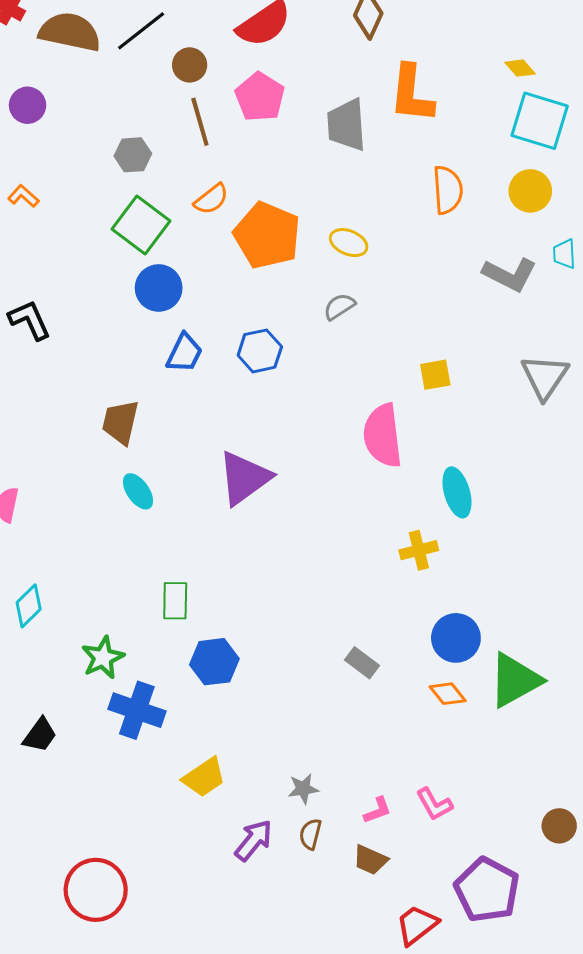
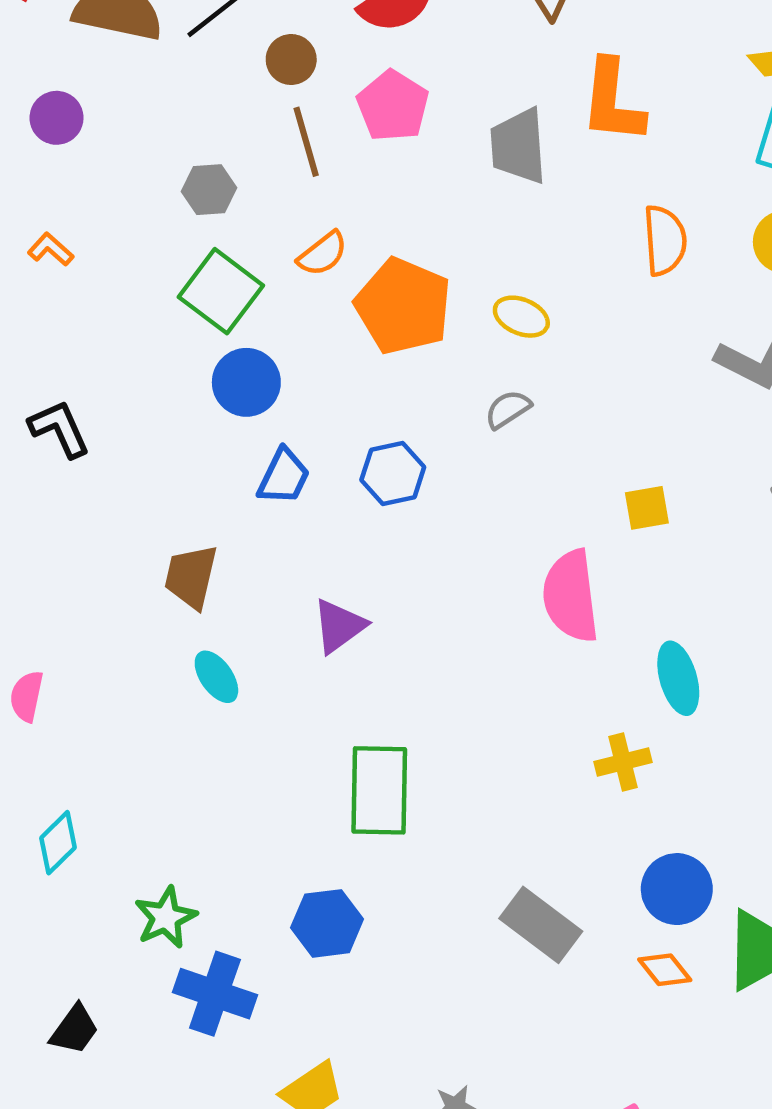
purple triangle: (244, 478) -> (339, 626), moved, size x0.7
green rectangle: (175, 601) -> (379, 790), moved, size x1.6
gray rectangle: (362, 663) -> (541, 925), size x1.6

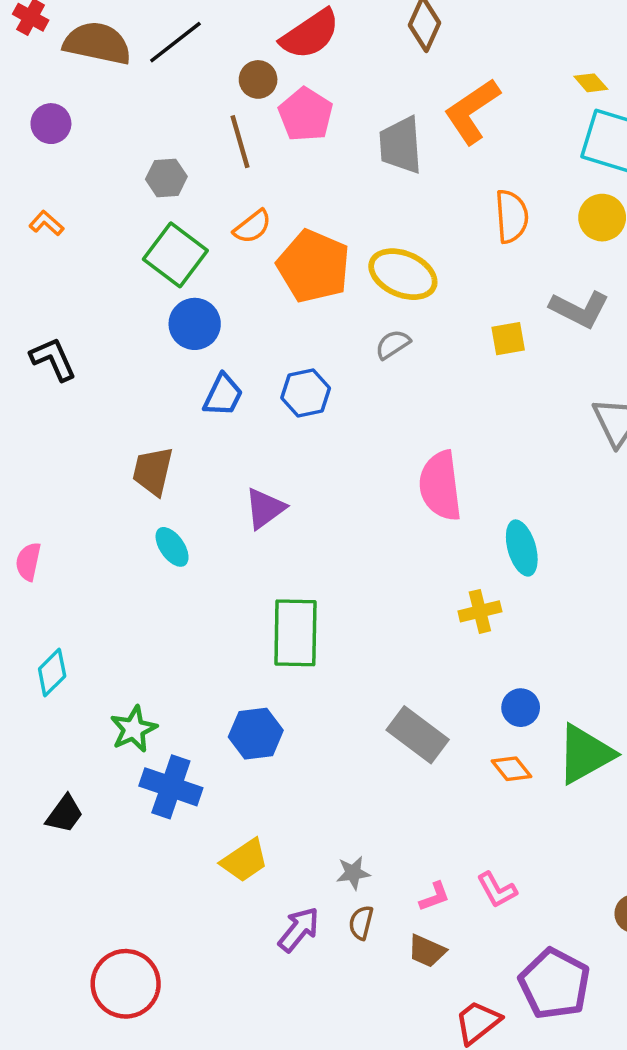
brown circle: (291, 60) -> (258, 79), moved
orange L-shape: (613, 101) -> (472, 111), turned 50
yellow ellipse: (521, 317) -> (403, 274), size x1.6
yellow square: (647, 508) -> (508, 339), moved
blue circle: (677, 889) -> (521, 708), size x0.7

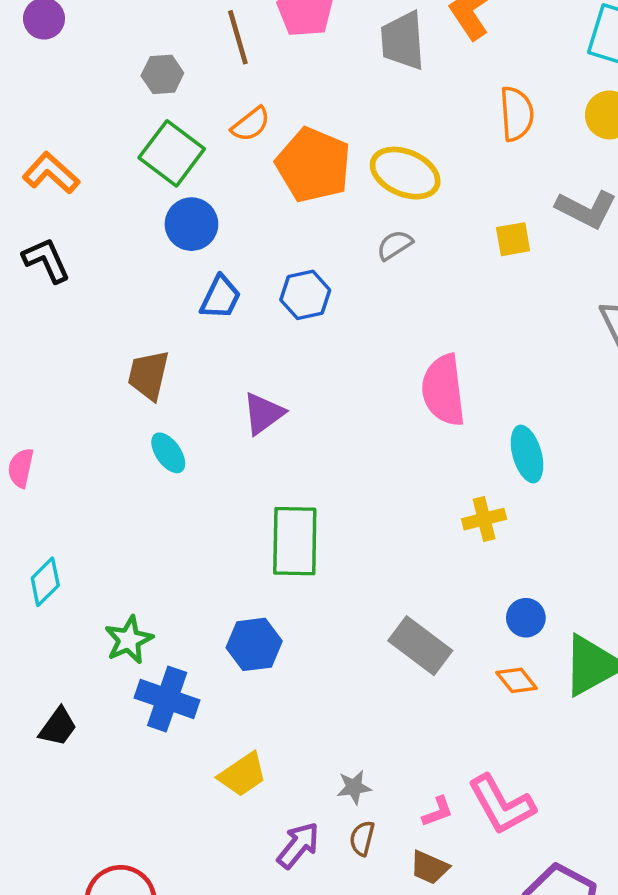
orange L-shape: (46, 223) -> (51, 173), moved, size x1.6
pink L-shape: (497, 890) -> (501, 805), size x1.6

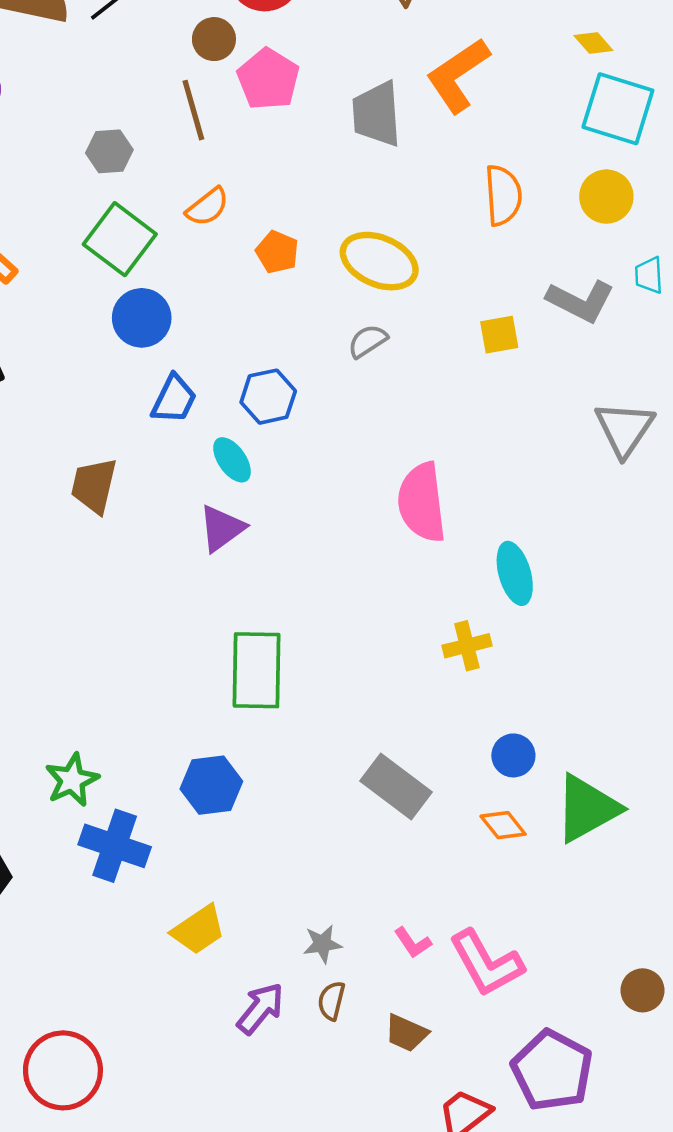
orange pentagon: (313, 165) -> (277, 252), size x0.5
cyan ellipse: (168, 453) -> (232, 460), moved
pink L-shape: (438, 812) -> (413, 943), moved, turned 76

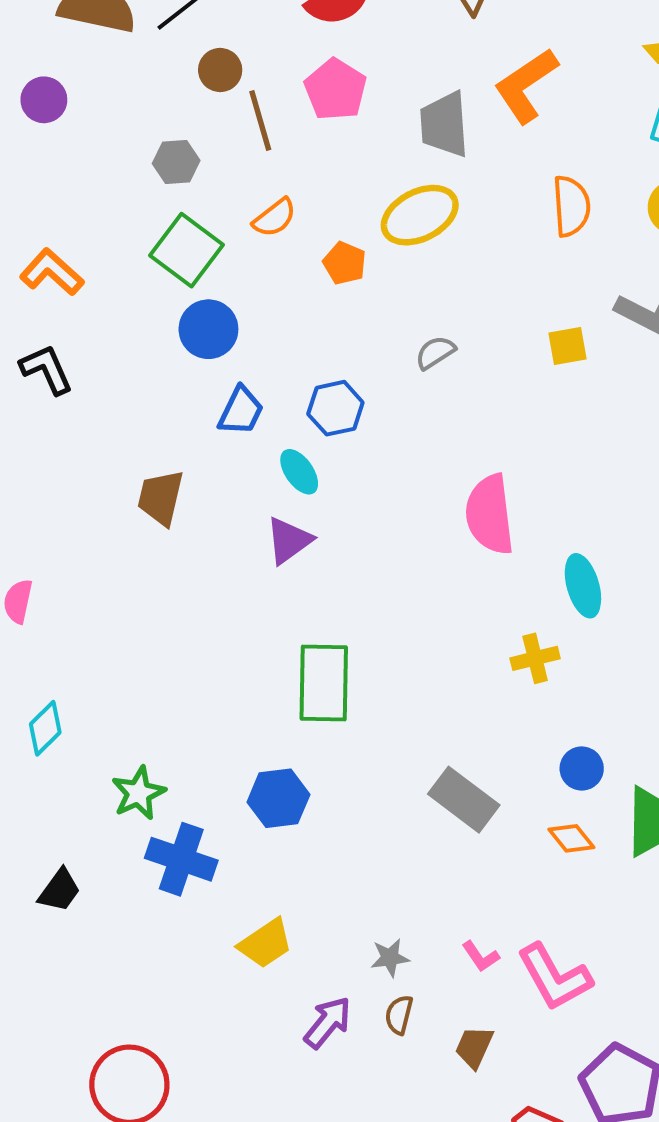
brown circle: (214, 39) -> (220, 70), moved
yellow ellipse: (379, 261) -> (420, 215), moved, turned -50
brown trapezoid: (406, 1033) -> (474, 1047), turned 90

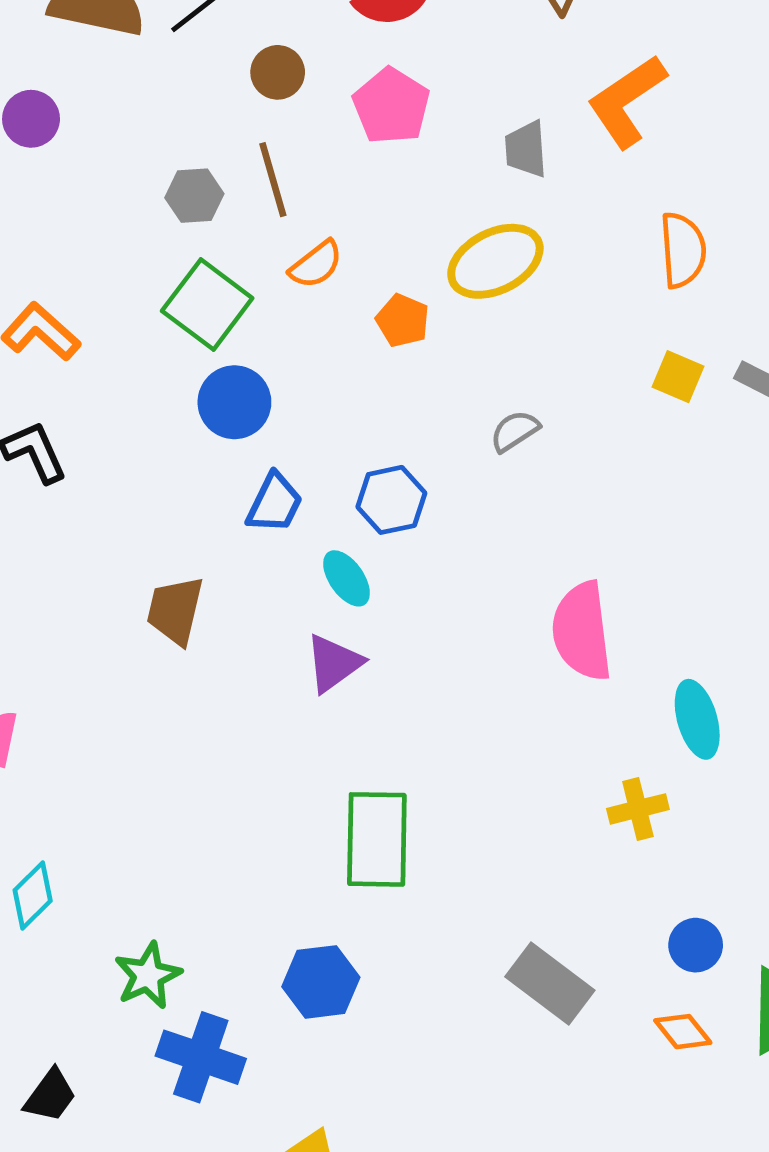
brown circle: (220, 70) -> (278, 72), moved
brown line: (260, 121) -> (273, 180), moved
gray trapezoid: (444, 124) -> (526, 149), size x0.7
yellow square: (567, 346) -> (678, 377), moved, turned 33

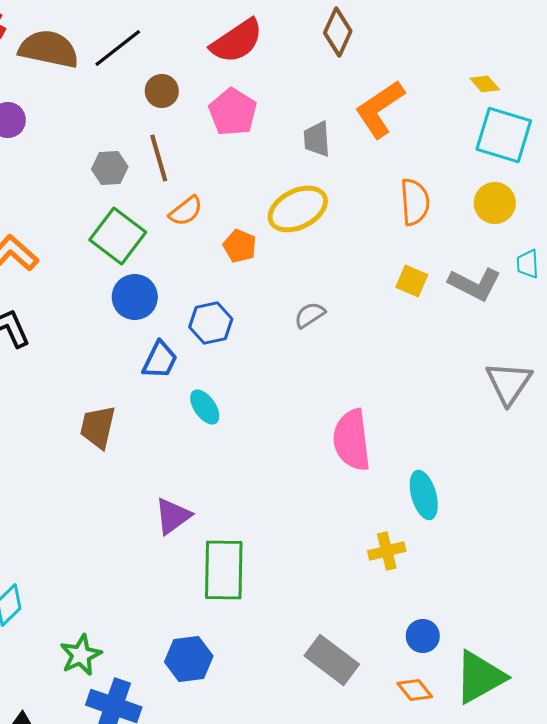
blue hexagon: (391, 500) -> (211, 323), moved
purple triangle: (334, 663) -> (173, 516), moved

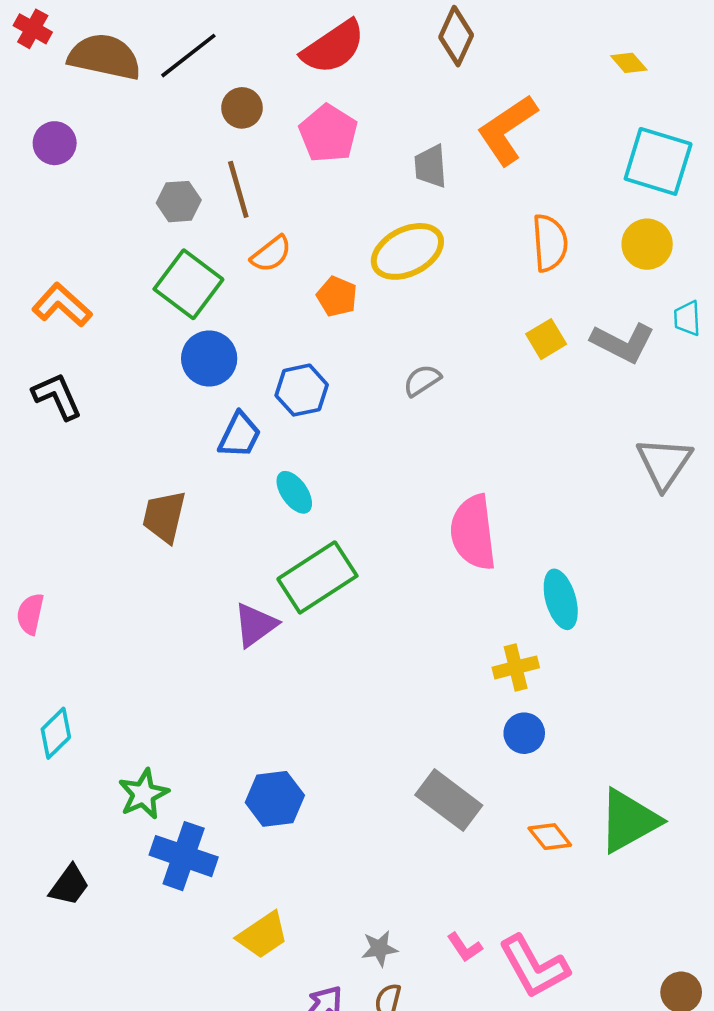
yellow diamond: (485, 84) -> (629, 63), moved
yellow square: (412, 281) -> (546, 339), turned 36
green rectangle: (224, 570) -> (317, 577), moved, turned 56
blue circle: (423, 636) -> (524, 733), moved

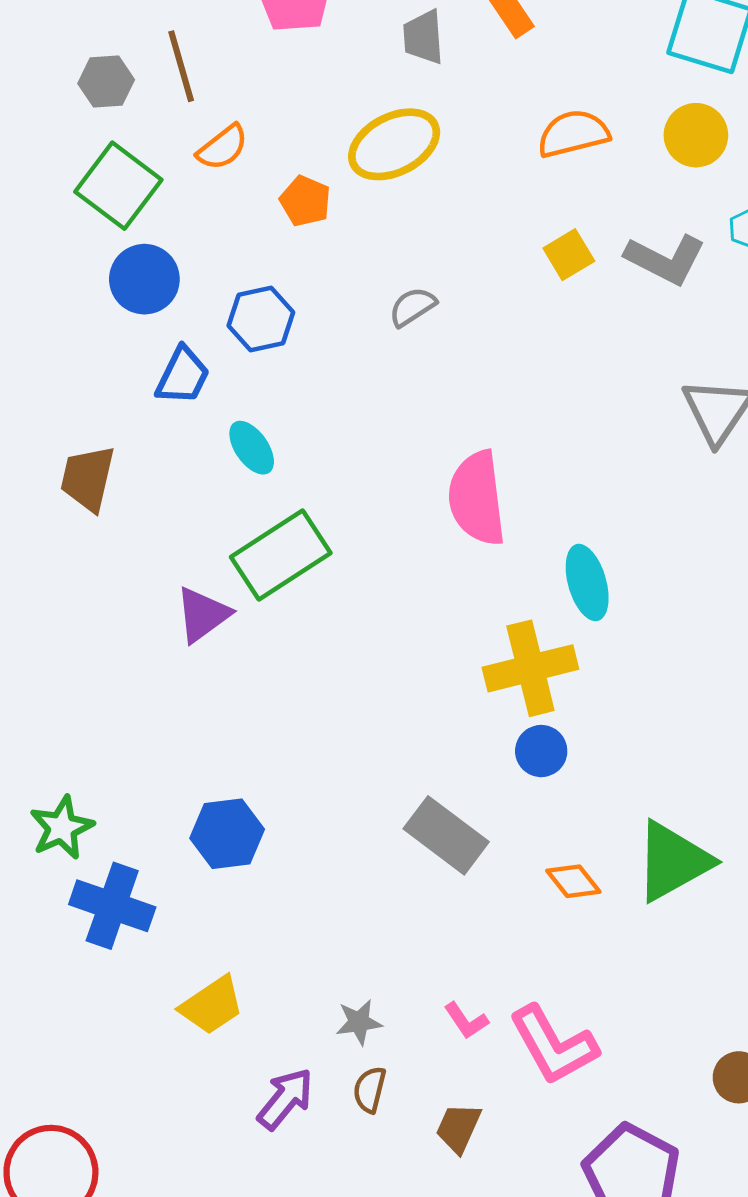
orange semicircle: (550, 243) -> (573, 134), turned -100
yellow cross: (516, 667) -> (530, 668), size x1.6

